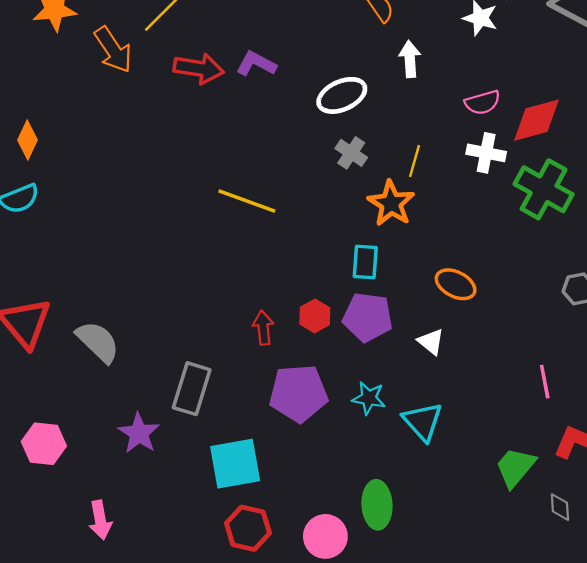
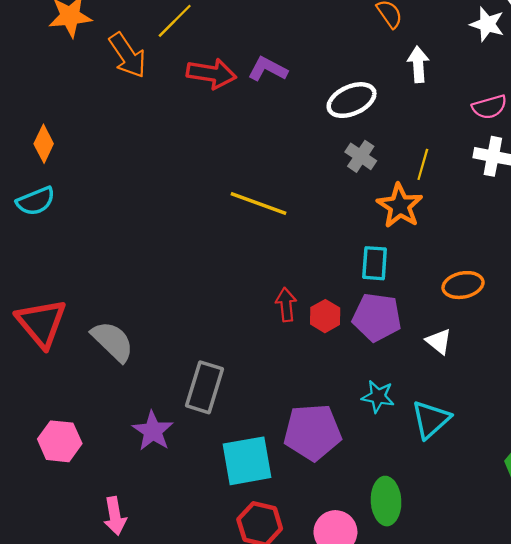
orange ellipse: (456, 284) -> (463, 285), turned -39
red arrow: (263, 328) -> (286, 305), moved
purple pentagon: (298, 393) -> (312, 432), moved
cyan triangle: (423, 421) -> (431, 419), turned 30

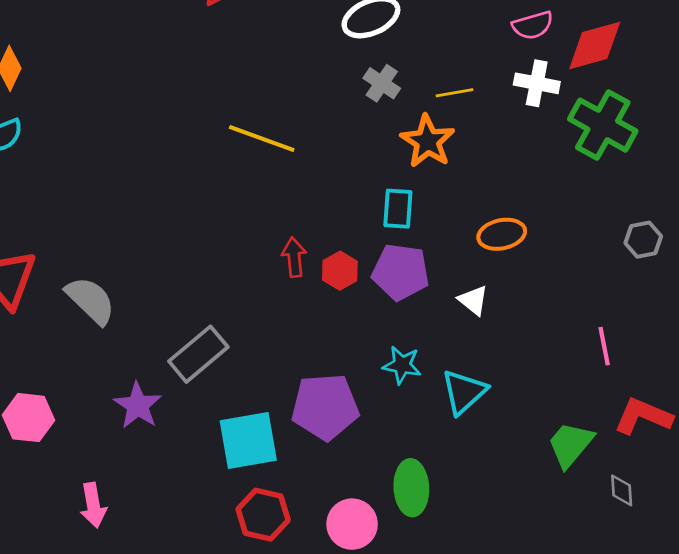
yellow line: (423, 164) -> (454, 93), turned 64
gray rectangle: (205, 387) -> (198, 354), turned 33

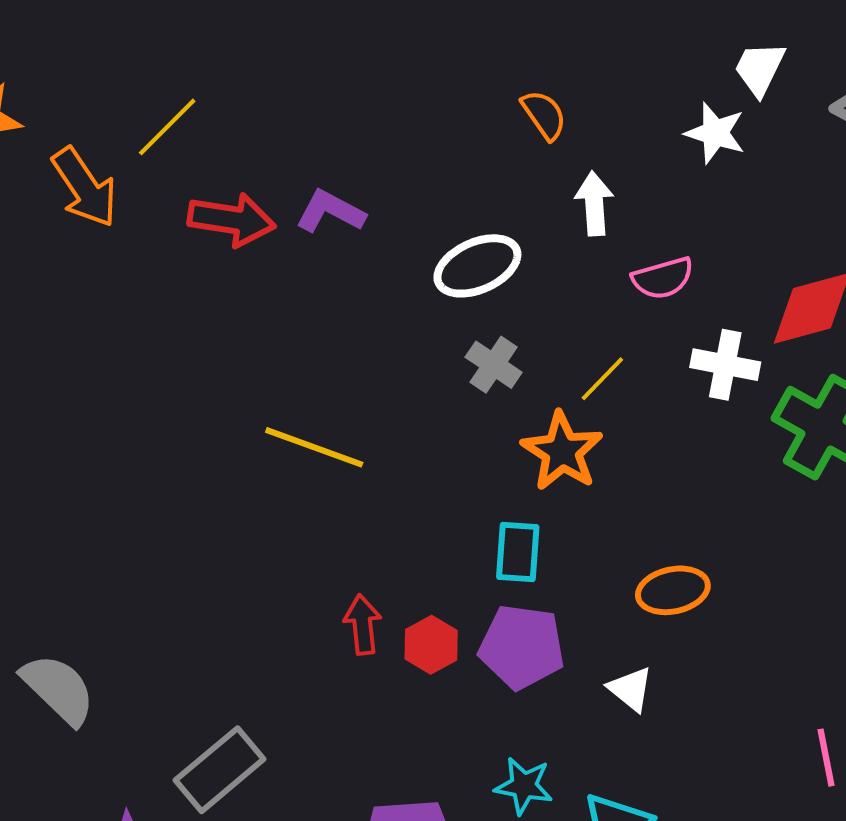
pink semicircle: (533, 25) -> (663, 278), moved
yellow line: (454, 93) -> (602, 379), turned -36

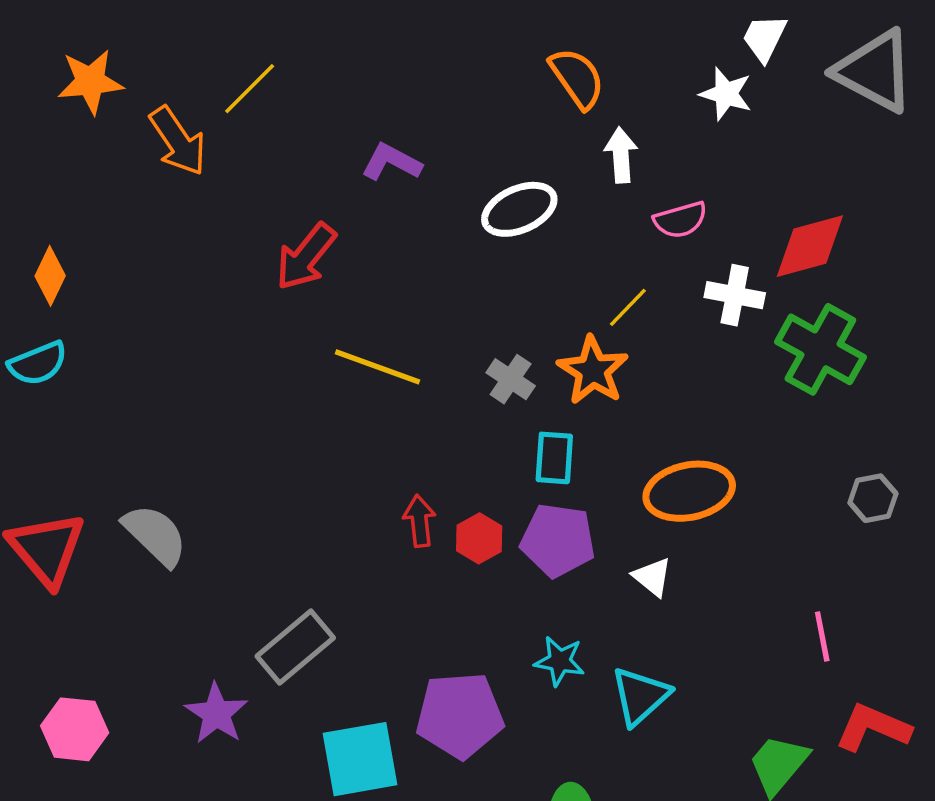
orange semicircle: (544, 115) -> (577, 78), size x1.4
red arrow: (232, 220) -> (306, 257), moved, turned 120
gray cross: (494, 365) -> (511, 379), moved
orange ellipse: (673, 590) -> (689, 491), size x1.4
gray semicircle: (58, 689) -> (155, 535), moved

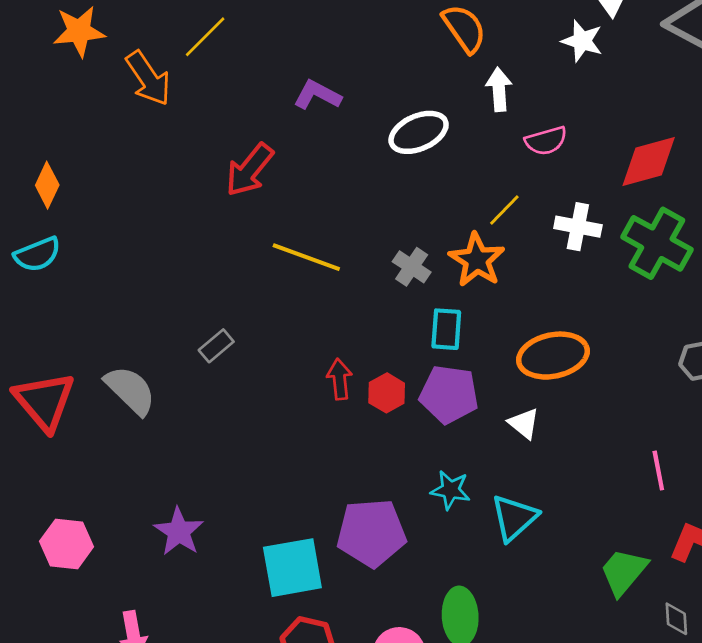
white cross: (735, 295) -> (578, 227), moved
gray rectangle: (295, 647) -> (216, 346), moved, size x0.6

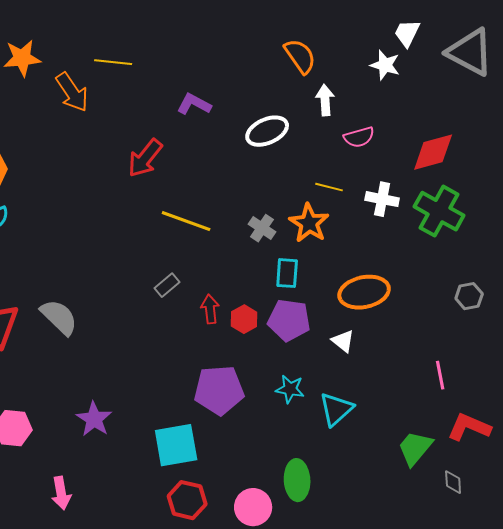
yellow line: (205, 37) -> (113, 62), turned 51
yellow line: (504, 210) -> (329, 187), turned 60
gray rectangle: (216, 346) -> (167, 285), moved
purple pentagon: (371, 533) -> (219, 390), moved

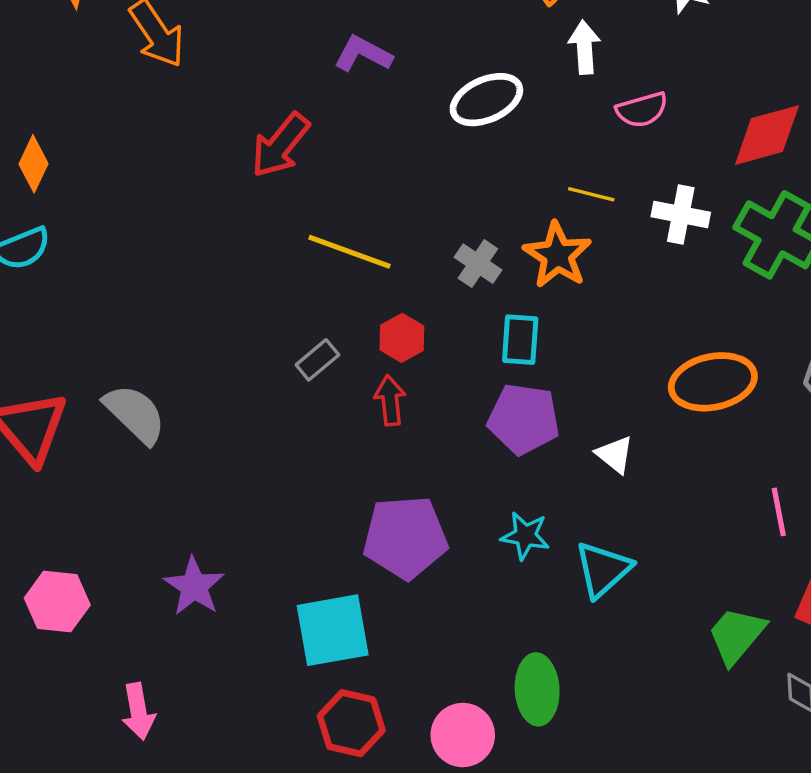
orange ellipse: (364, 292) -> (713, 382), moved
red hexagon: (244, 319) -> (402, 338), moved

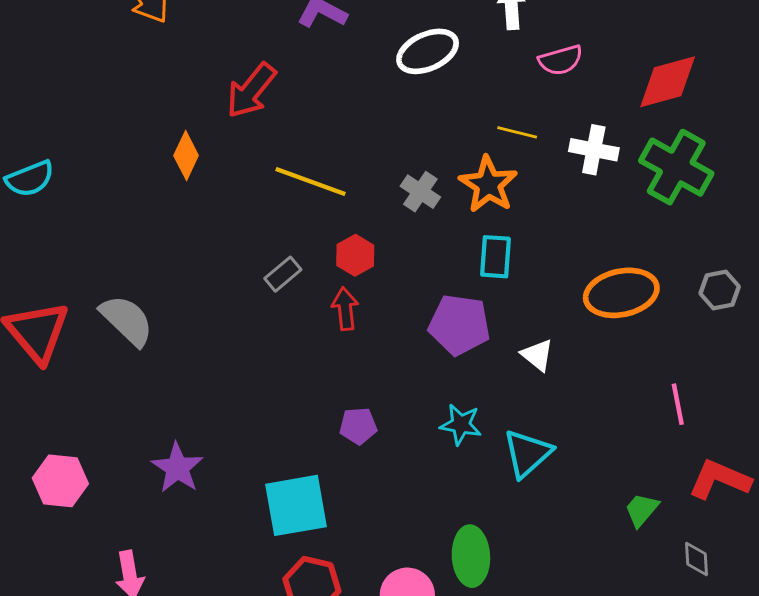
orange diamond: (34, 164) -> (186, 156), moved
cyan rectangle: (520, 340) -> (496, 257), moved
purple pentagon: (405, 537) -> (358, 426), size x0.5
green trapezoid: (737, 635) -> (642, 510), size x0.7

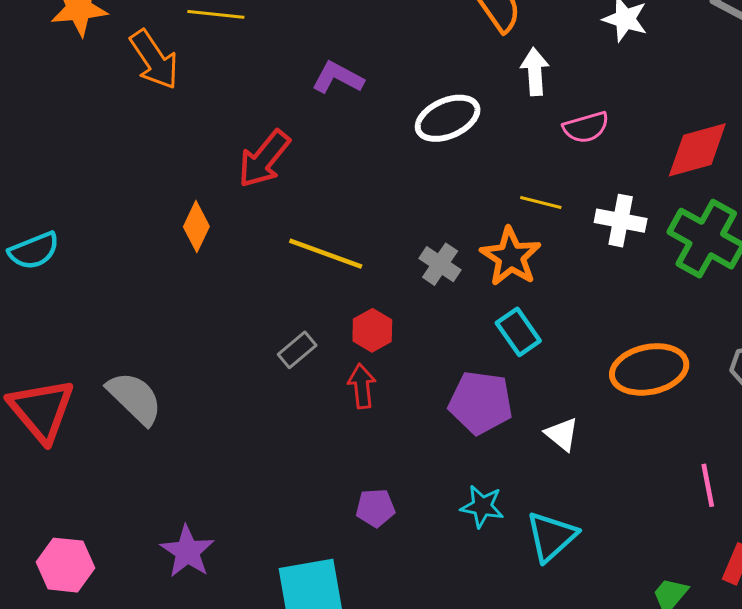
cyan rectangle: (496, 257) -> (518, 332), turned -39

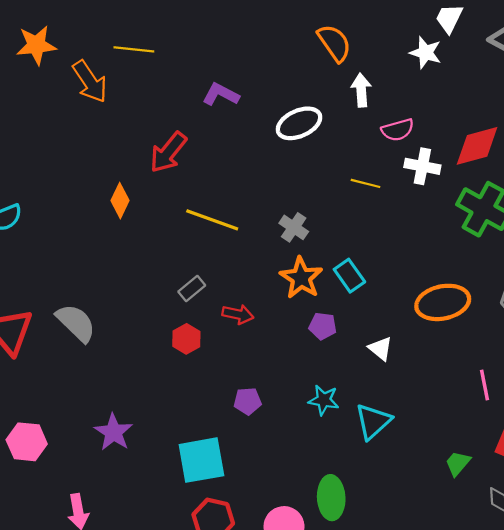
white cross: (621, 221) -> (422, 166), moved
orange star: (511, 257) -> (301, 278), moved
red hexagon: (372, 330) -> (186, 339), moved
red arrow: (362, 386) -> (238, 314), turned 108
purple pentagon: (481, 403) -> (323, 326), size x0.6

